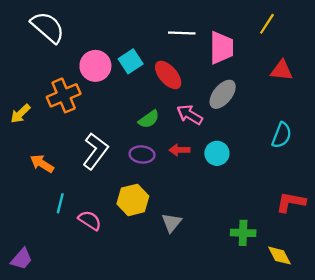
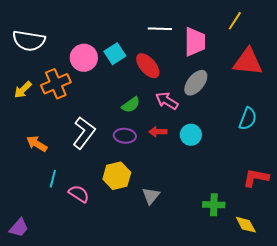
white semicircle: (48, 27) -> (29, 41), moved, turned 148
red triangle: (282, 70) -> (248, 62), size x1.5
yellow arrow: (20, 114) -> (23, 90), moved

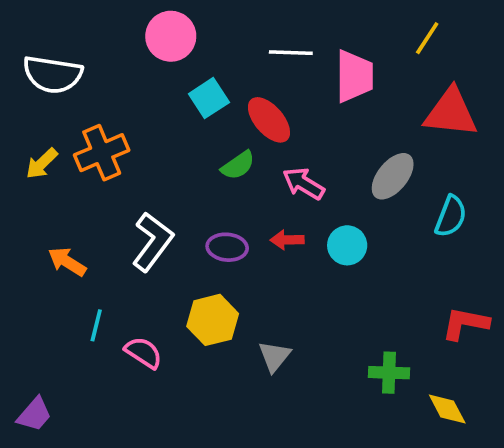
pink circle: (84, 58) -> (171, 36), moved
gray ellipse: (196, 83) -> (393, 176), moved
green semicircle: (131, 105) -> (238, 165), moved

